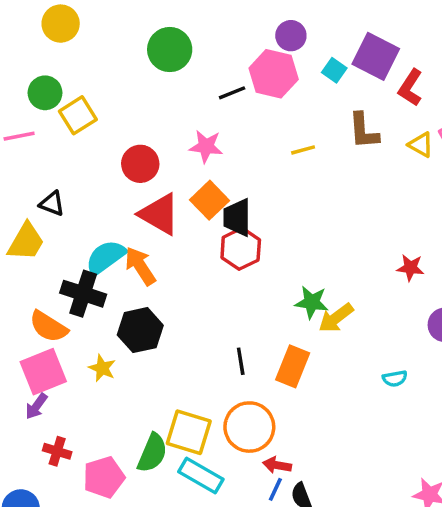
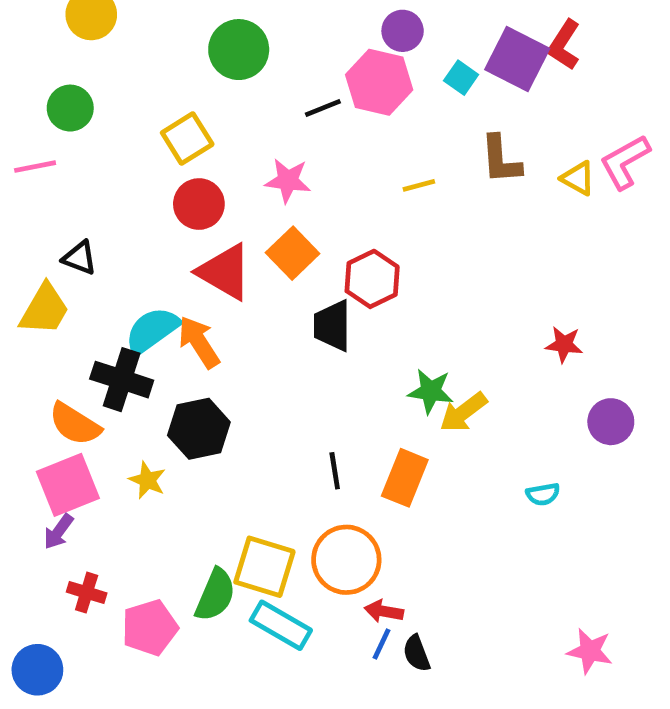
red L-shape: (410, 88) -> (564, 45), moved
yellow square: (78, 115) -> (187, 138), moved
black trapezoid: (237, 217) -> (332, 326), moved
red hexagon: (241, 249) -> (372, 279), moved

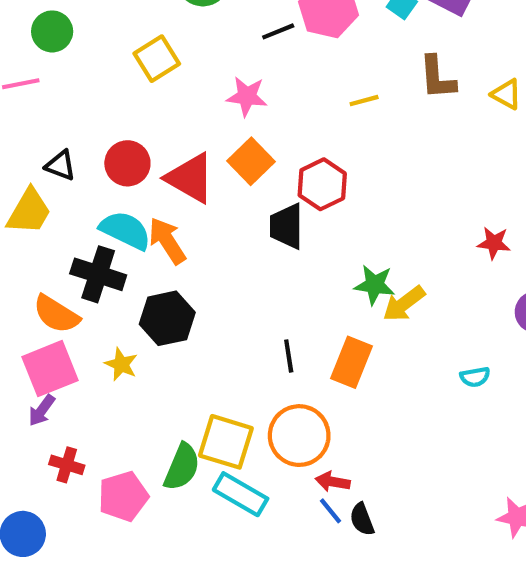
red circle: (199, 204) -> (127, 163), moved
cyan semicircle: (152, 330) -> (125, 230), turned 62
blue line: (381, 644) -> (331, 511), turned -64

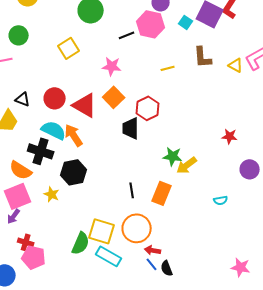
pink pentagon: (123, 496) -> (34, 257), moved, turned 30

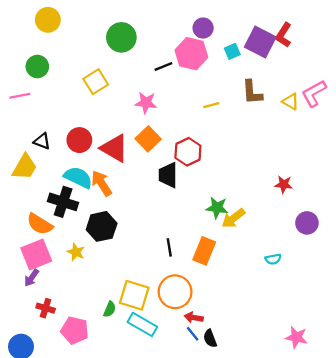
cyan square: (186, 22) -> (232, 51), turned 32
green semicircle: (81, 243) -> (110, 309), size x0.6
pink pentagon: (34, 257) -> (75, 330), moved

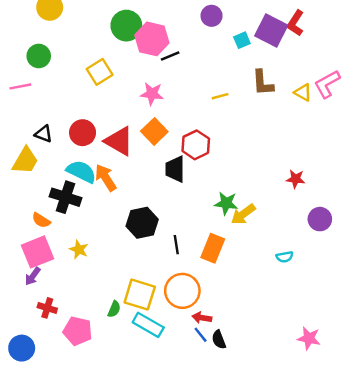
pink hexagon: (191, 54) -> (152, 39), moved
orange semicircle: (40, 224) -> (41, 220), size x0.7
black hexagon: (102, 226) -> (142, 223), moved

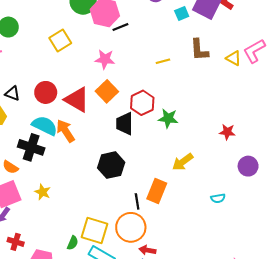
green star: (226, 203) -> (168, 118), moved
black hexagon: (142, 223) -> (111, 165), moved
black line: (176, 245) -> (137, 201), moved

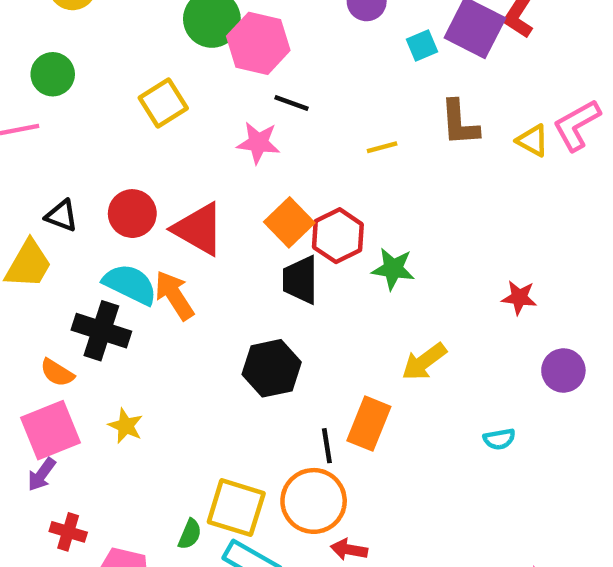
black line: (120, 27) -> (291, 103), moved, turned 42
orange square: (107, 91) -> (289, 222), moved

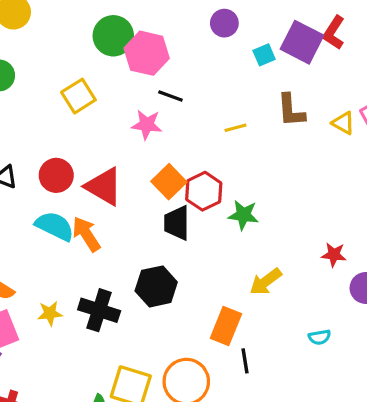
red star: (519, 298) -> (334, 255), moved
black cross: (101, 331) -> (99, 310), moved
yellow star: (126, 426) -> (50, 313), moved, turned -30
black line: (327, 446) -> (245, 361), moved

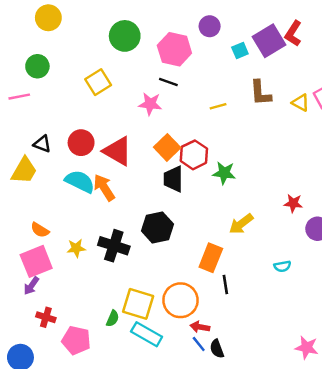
purple square: (302, 42) -> (269, 41), turned 32
pink hexagon: (147, 53) -> (174, 49), moved

